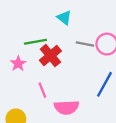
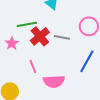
gray line: (85, 44) -> (62, 37), moved

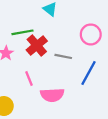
gray line: (62, 37) -> (63, 56), moved

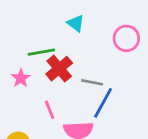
pink circle: (91, 34) -> (126, 38), moved
blue line: (89, 73) -> (103, 103), moved

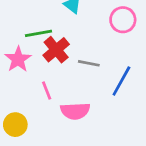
pink star: (21, 78) -> (18, 59), size x1.4
blue line: (103, 103) -> (121, 81), moved

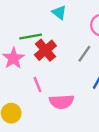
gray line: (89, 63) -> (84, 54), moved, turned -66

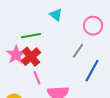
red cross: (45, 50) -> (31, 57), moved

